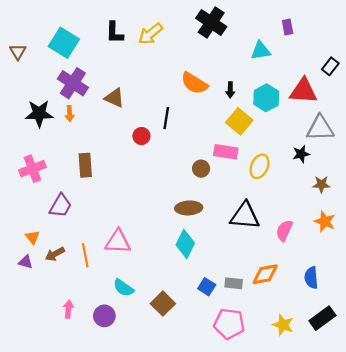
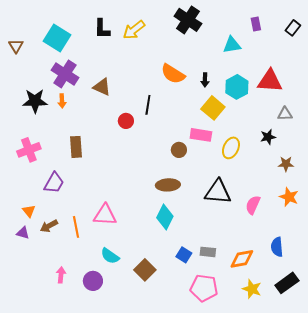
black rectangle: (330, 66) -> (293, 28), moved
gray triangle: (320, 128) -> (285, 114), size x0.6
orange diamond: (265, 274) -> (242, 259), moved

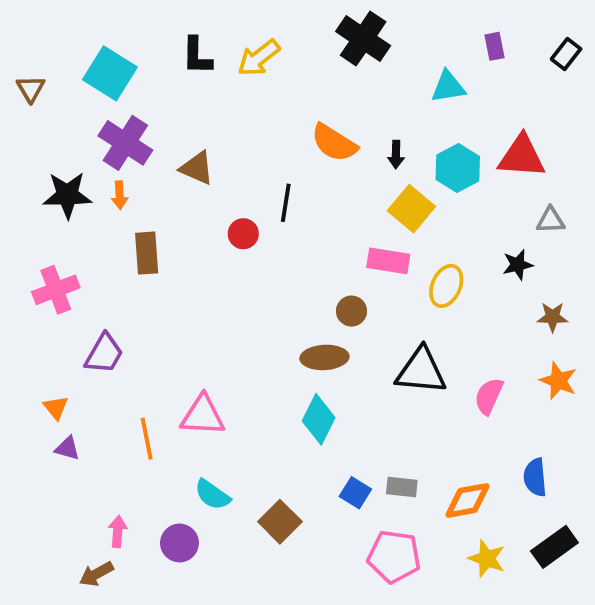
brown rectangle: (76, 147) -> (147, 253), moved
brown circle: (179, 150) -> (352, 311), moved
brown arrow: (49, 226) -> (96, 574), moved
purple triangle: (23, 233) -> (67, 448), moved

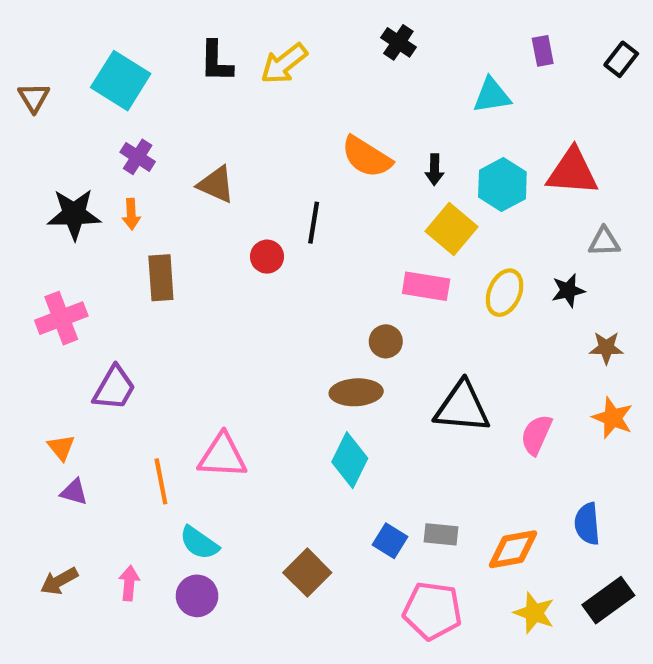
black cross: (363, 39) -> (398, 42), size x0.6
purple cross: (125, 143) -> (138, 157), size x0.6
yellow ellipse: (446, 286) -> (505, 293), moved
cyan semicircle: (212, 495) -> (199, 543), moved
brown arrow: (96, 574) -> (59, 581), moved

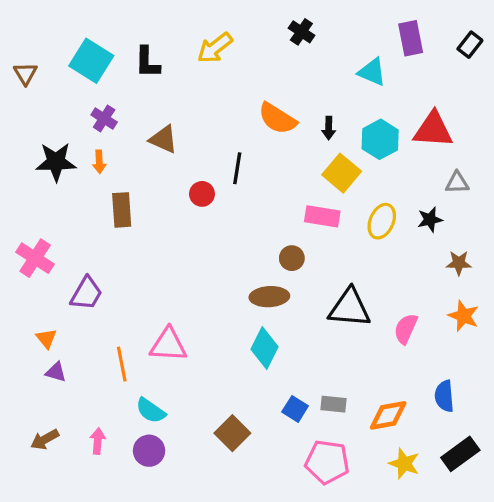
purple rectangle: (543, 51) -> (411, 38), size x1.5
black L-shape: (216, 61) -> (147, 62), moved
cyan triangle: (492, 95) -> (372, 72), turned 32
pink cross: (61, 318) -> (35, 258), moved, turned -36

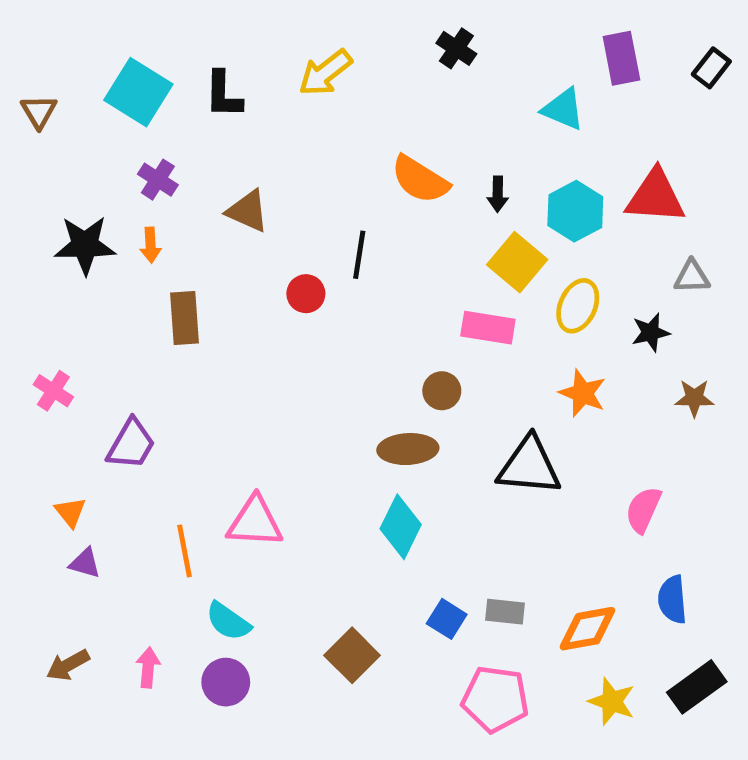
yellow ellipse: (382, 221) -> (578, 306), moved
pink cross: (35, 258) -> (53, 391), size x0.7
orange star: (464, 316) -> (583, 393), moved
pink semicircle: (406, 329) -> (643, 510), moved

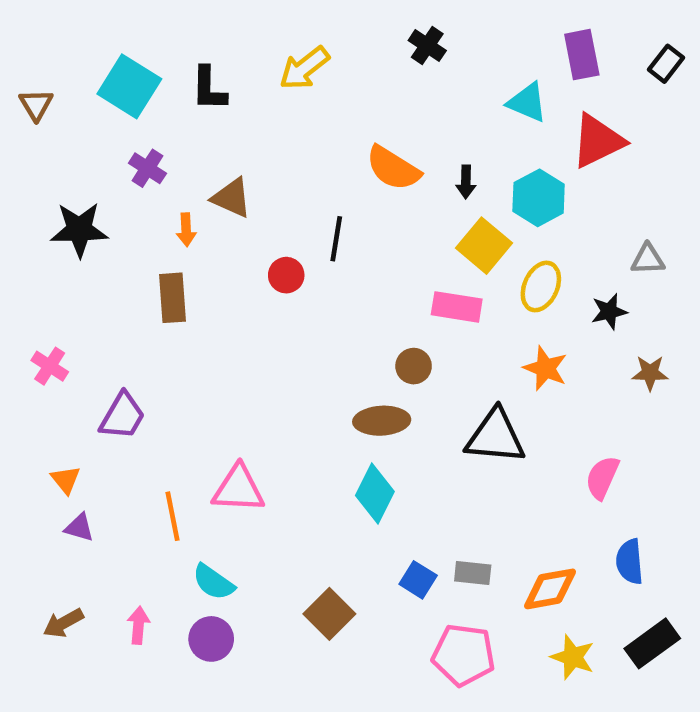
red triangle: (655, 197) -> (598, 141), moved, turned -30
orange arrow: (151, 245) -> (186, 230), moved

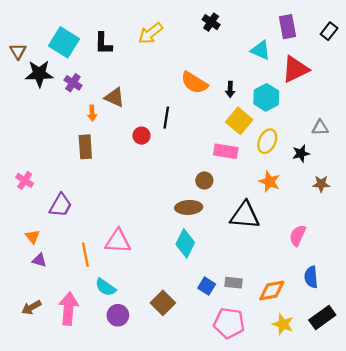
black star: (79, 230) -> (39, 74), moved
pink arrow: (138, 625) -> (68, 309), size x1.8
purple circle: (211, 639) -> (118, 315), moved

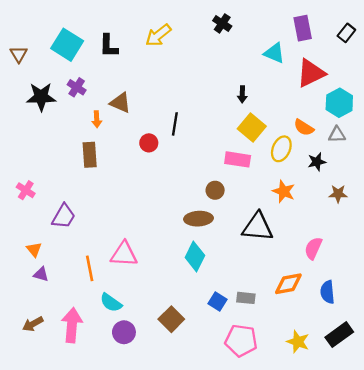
black star: (39, 74) -> (41, 97), moved
orange semicircle: (194, 83) -> (304, 128), moved, size x0.7
cyan hexagon: (266, 97) -> (339, 103), moved
orange diamond: (272, 291) -> (288, 284), moved

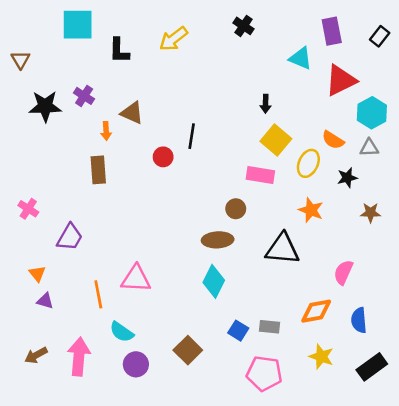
cyan square: (67, 45) -> (78, 25), moved, turned -32
yellow star: (298, 342) -> (321, 357), moved

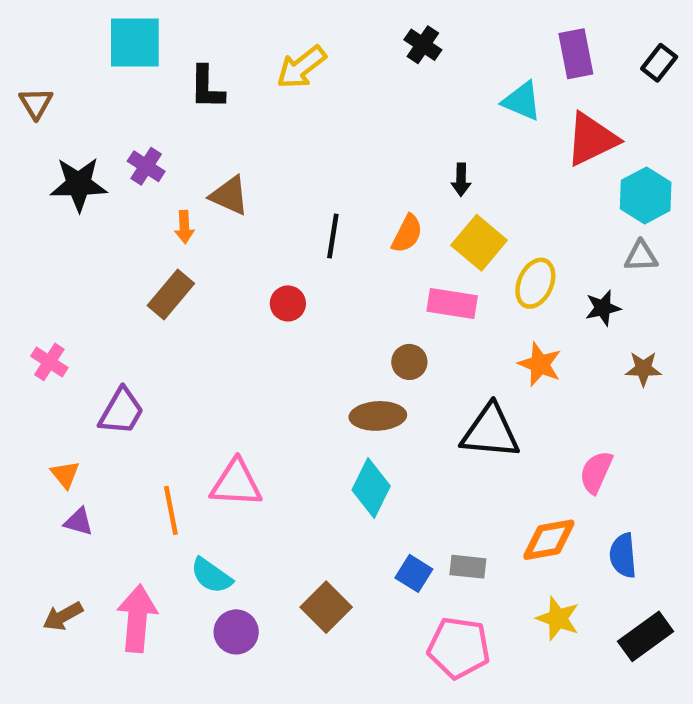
orange semicircle: (333, 140) -> (407, 234), moved, turned -95
red circle: (163, 157) -> (288, 303), moved
brown rectangle: (98, 170) -> (171, 294), turned 44

